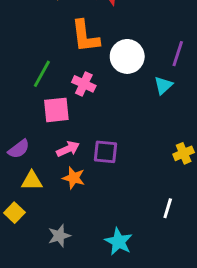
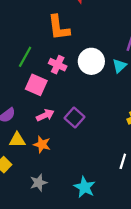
white circle: (127, 56) -> (91, 61), moved
pink square: (56, 110) -> (36, 85), turned 30
purple square: (106, 152) -> (74, 117), turned 36
orange star: (74, 178) -> (42, 144), moved

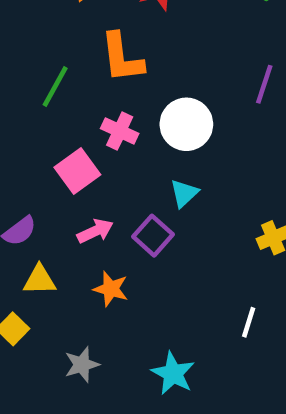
green line: (25, 57) -> (55, 86), moved
cyan triangle: (119, 66) -> (184, 193), moved
pink square: (36, 85) -> (77, 171), turned 30
orange star: (42, 144) -> (111, 289), moved

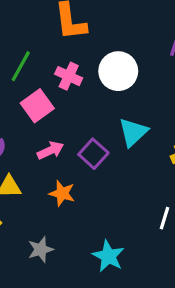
green line: (55, 86) -> (21, 66), moved
cyan triangle: (184, 193) -> (133, 132), moved, size x1.4

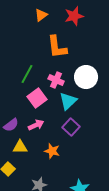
cyan triangle: (133, 132) -> (68, 101), moved
pink arrow: (51, 150) -> (36, 125), moved

